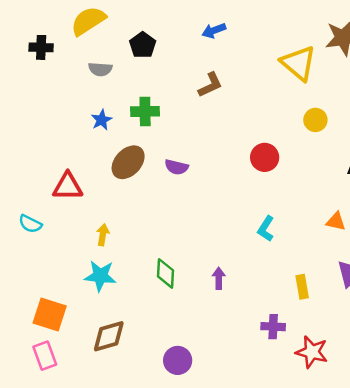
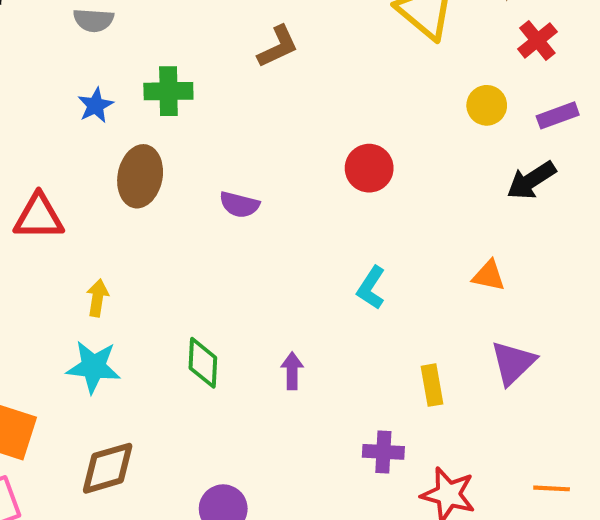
yellow circle: (315, 120) -> (487, 105), moved
brown ellipse: (128, 162) -> (140, 176), turned -32
purple semicircle: (176, 167) -> (239, 205), moved

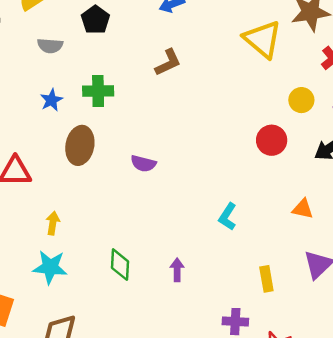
red circle: (369, 168) -> (272, 140), moved

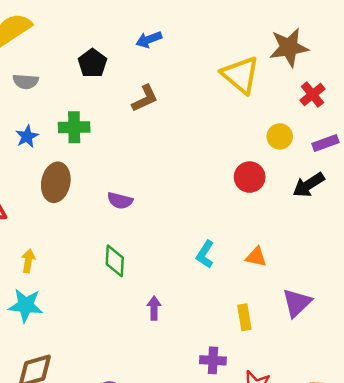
black pentagon: (95, 20) -> (92, 63), moved
orange triangle: (303, 209) -> (256, 257), moved
green diamond: (120, 265) -> (115, 261), moved

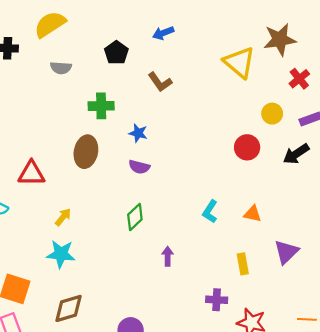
brown L-shape: (145, 98) -> (160, 82), turned 80
blue star: (27, 136) -> (138, 133), moved, turned -30
yellow arrow: (28, 261) -> (63, 217), turned 30
green diamond: (115, 261) -> (135, 217), turned 44

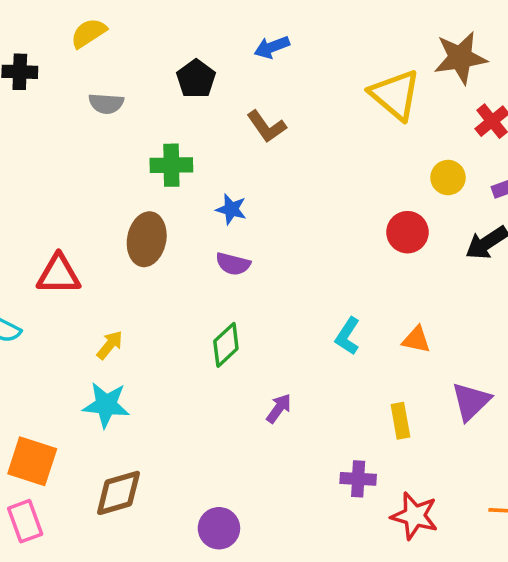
yellow semicircle: (50, 24) -> (89, 33), size x0.7
purple arrow: (168, 256) -> (279, 408), turned 36

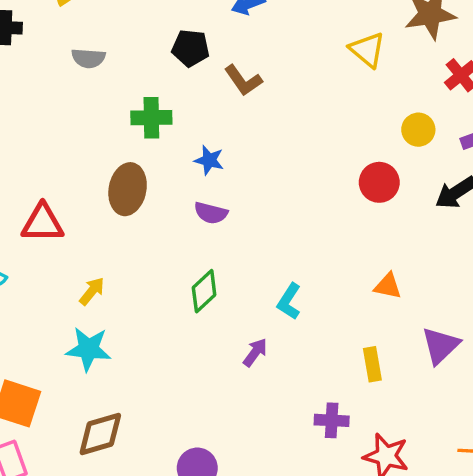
black pentagon: (196, 79) -> (190, 48), moved, turned -30
yellow triangle: (395, 95) -> (367, 50), size x0.7
cyan L-shape: (348, 336) -> (289, 301), moved

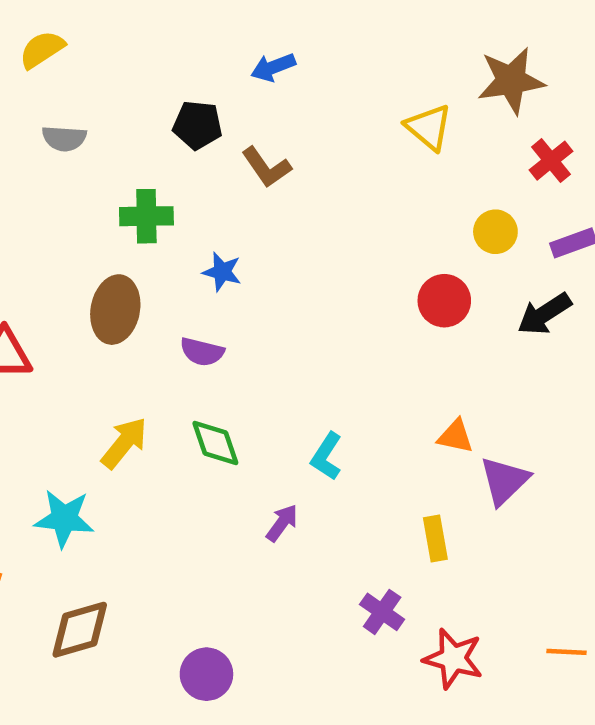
purple semicircle: (211, 213) -> (202, 352), moved
yellow arrow: (92, 291) -> (124, 443), moved, size x1.4
green diamond: (204, 291) -> (215, 443), turned -66
purple triangle: (440, 346) -> (504, 481), moved
purple cross: (332, 420) -> (382, 612), turned 32

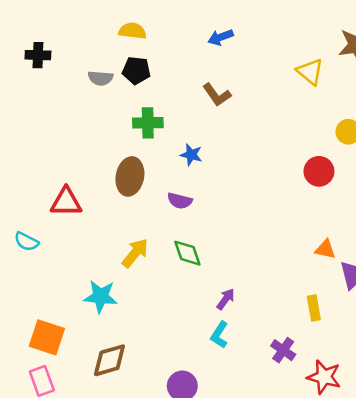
yellow semicircle: (42, 49) -> (132, 31), moved, turned 40
black pentagon: (198, 125) -> (136, 70), moved
cyan L-shape: (326, 456) -> (219, 335), moved

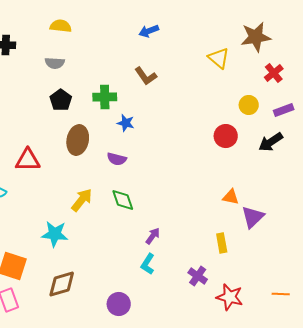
yellow semicircle: (132, 31) -> (61, 26), moved
black pentagon: (136, 70) -> (61, 100), moved, turned 30
green cross: (148, 123) -> (105, 97), moved

